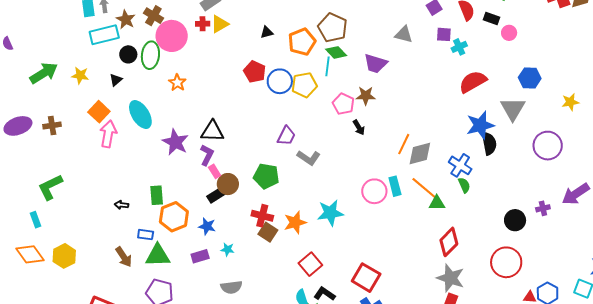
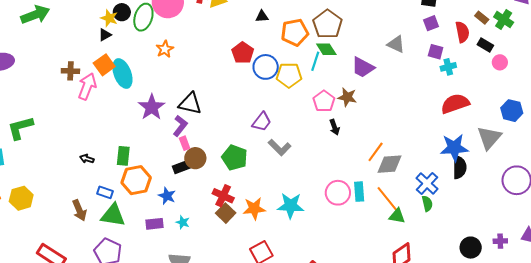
yellow star: (80, 75) -> (109, 18), moved
orange square: (99, 112) -> (104, 65), moved
brown cross: (52, 125) -> (70, 71), moved

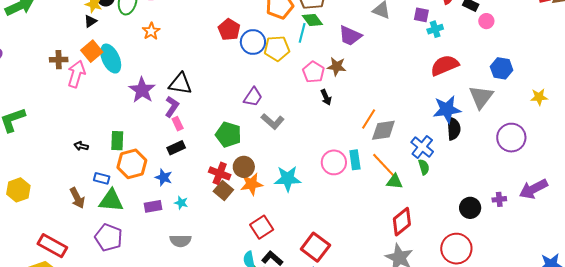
brown circle: (195, 158) -> (244, 167), moved

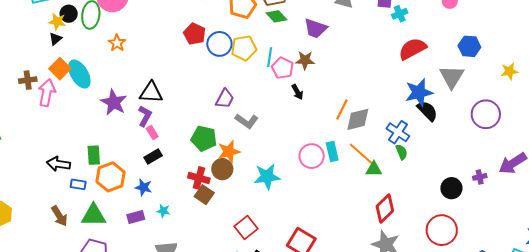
cyan line: (302, 33) -> (270, 57), moved
black semicircle: (453, 129) -> (427, 111), turned -35
black arrow: (81, 146) -> (58, 164), size x1.6
blue rectangle: (102, 178) -> (78, 184), moved
orange star: (251, 184) -> (229, 152), moved

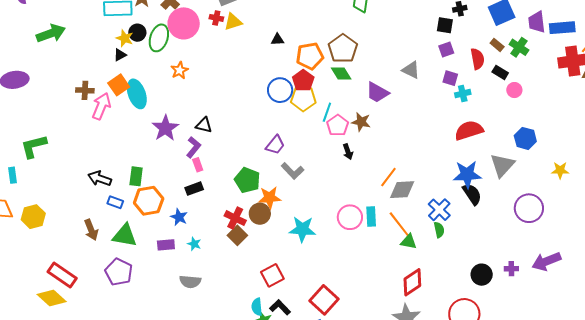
red pentagon: (195, 34) -> (303, 81), moved
black triangle: (151, 92) -> (204, 125), size x0.7

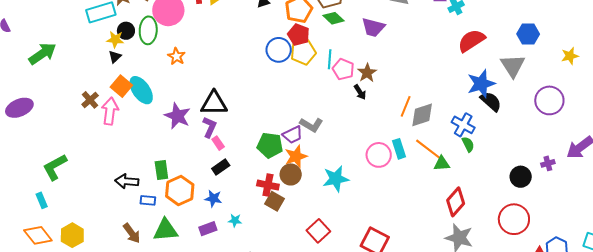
brown cross: (85, 90) -> (90, 100), turned -30
brown star: (361, 122) -> (367, 73), moved, turned -30
black triangle: (204, 125) -> (214, 103), size x1.6
purple trapezoid: (275, 145) -> (293, 135), moved, turned 40

